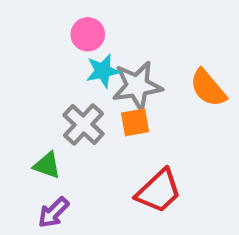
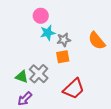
gray star: (137, 86) -> (64, 40), size x0.6
gray cross: (83, 124) -> (39, 74), moved

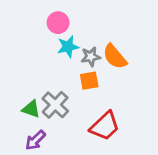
orange semicircle: (97, 41) -> (115, 57), moved

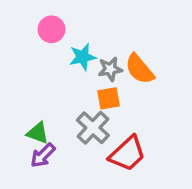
pink circle: (58, 23) -> (51, 29), moved
gray cross: (55, 105) -> (93, 128), moved
purple arrow: (35, 140) -> (43, 155), moved

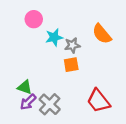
orange semicircle: (140, 69) -> (102, 34), moved
gray cross: (93, 128) -> (50, 104), moved
red trapezoid: (127, 154) -> (98, 101), moved, turned 95

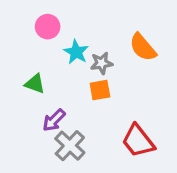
cyan star: (54, 37) -> (76, 52), turned -30
green triangle: (25, 87) -> (35, 84), moved
purple arrow: (28, 102) -> (54, 120), moved

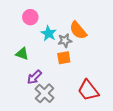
orange semicircle: (143, 47) -> (78, 30), moved

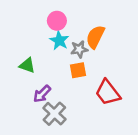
pink circle: (30, 17) -> (57, 21), moved
orange semicircle: (78, 30) -> (95, 37), turned 66
red trapezoid: (88, 90) -> (108, 93), moved

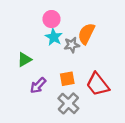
green triangle: (27, 65) -> (24, 60), turned -49
orange square: (78, 70) -> (67, 79), moved
gray cross: (54, 114) -> (68, 103), moved

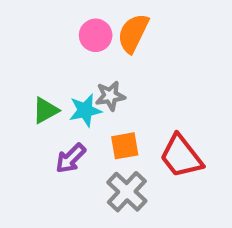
orange semicircle: (86, 34) -> (133, 33), moved
cyan star: (54, 37) -> (85, 110), moved, turned 30
gray star: (72, 45) -> (110, 96), moved

